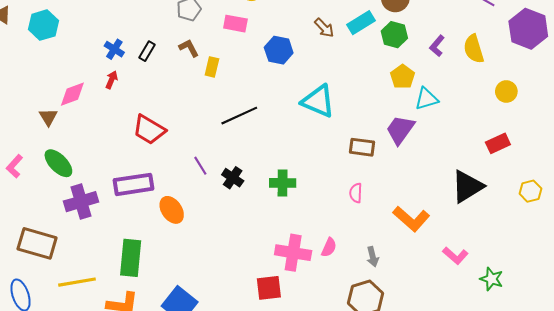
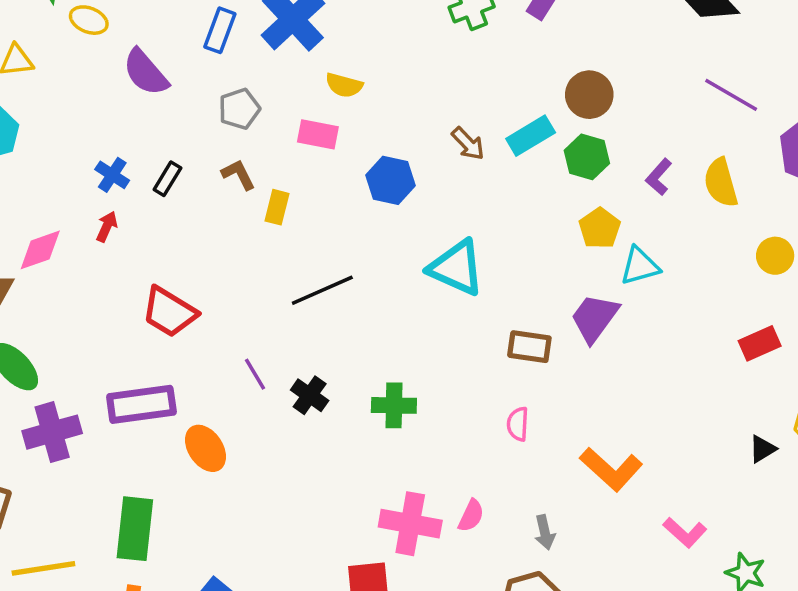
black triangle: (467, 186) -> (762, 449), moved, size x0.5

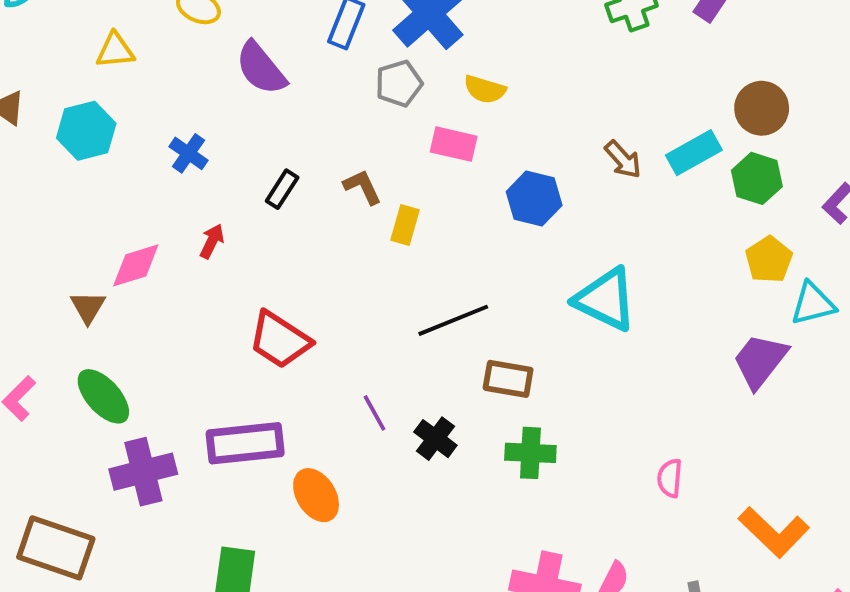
gray pentagon: (239, 109) -> (399, 84), moved
blue cross: (112, 175) -> (188, 153), moved
brown rectangle: (529, 347) -> (508, 379), moved

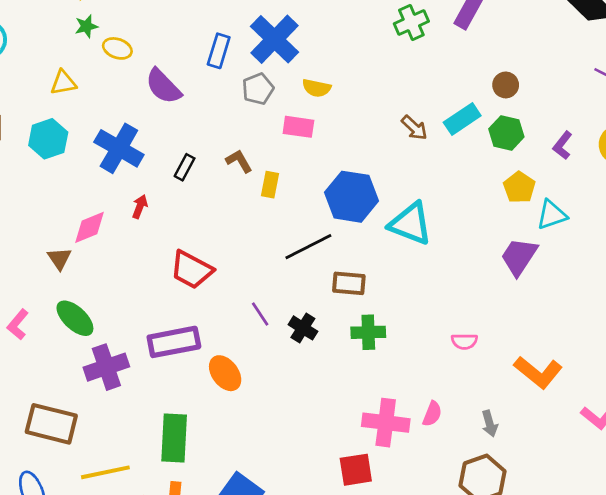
brown circle: (762, 108) -> (506, 85), size x0.7
blue cross: (188, 153) -> (119, 148), size x1.8
blue hexagon: (534, 198) -> (352, 197), moved, size x1.4
pink semicircle: (670, 478) -> (464, 341), turned -90

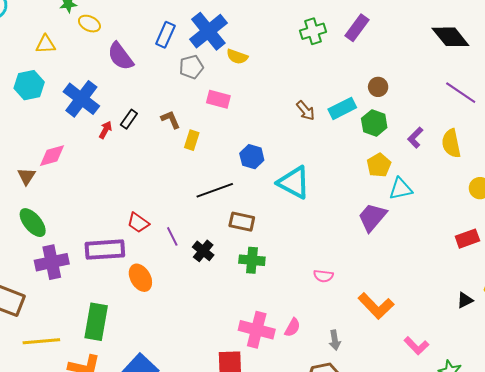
yellow semicircle: (316, 88) -> (237, 57), moved
blue hexagon: (352, 197) -> (252, 157), size x0.6
red arrow: (140, 207) -> (105, 130), moved
red trapezoid: (191, 270) -> (138, 223), moved, size x0.7

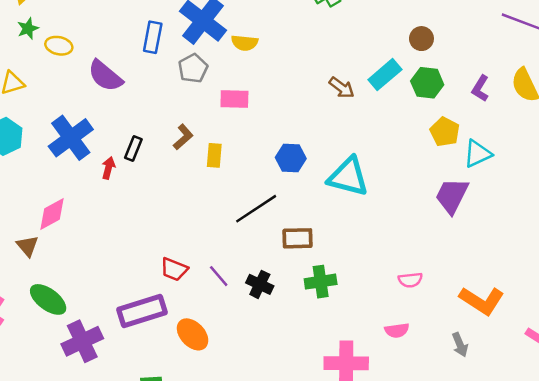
blue cross: (81, 99) -> (71, 138), turned 30
brown L-shape: (171, 120) -> (183, 137), turned 85
pink semicircle: (292, 327) -> (397, 330), moved, turned 66
gray arrow: (335, 340) -> (460, 345), moved

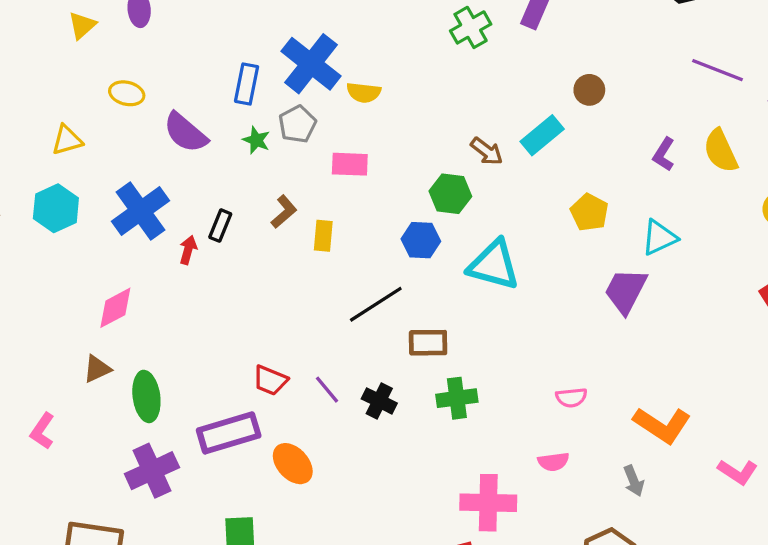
green star: (28, 28) -> (256, 140), moved, turned -30
green hexagon: (427, 83) -> (450, 194), moved
yellow pentagon: (445, 132) -> (589, 212), moved
brown triangle: (27, 246) -> (97, 369), moved, turned 45
green ellipse: (48, 299) -> (146, 396), moved, turned 45

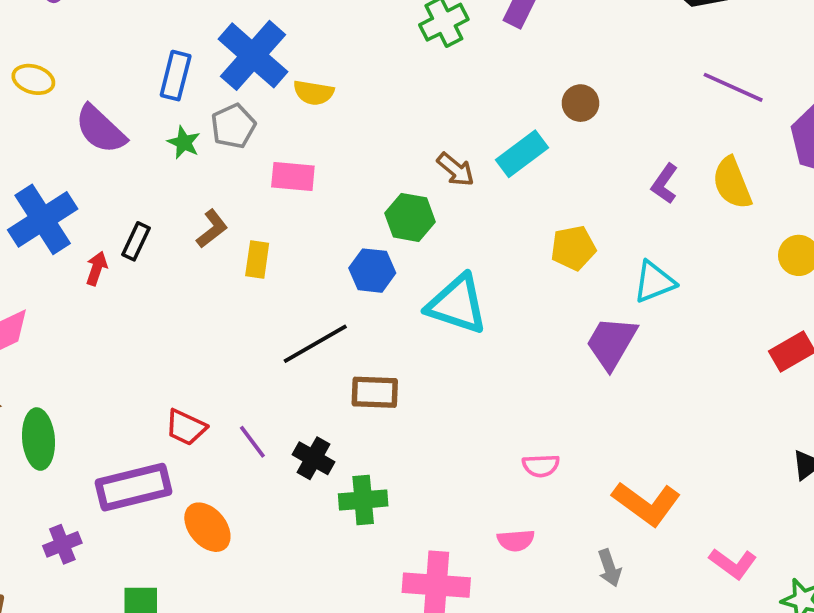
yellow pentagon: (589, 212) -> (573, 248), turned 30
green cross: (457, 398) -> (363, 500), moved
purple cross: (152, 471) -> (62, 544), moved, size x0.6

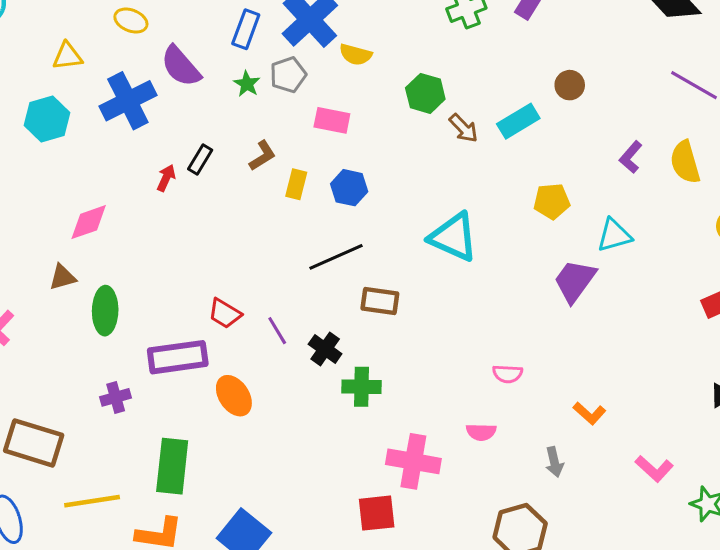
green hexagon: (410, 217) -> (425, 93), moved
blue cross: (43, 219) -> (128, 101), moved
blue hexagon: (372, 271) -> (349, 188), moved
orange L-shape: (646, 504) -> (589, 413), size x0.6

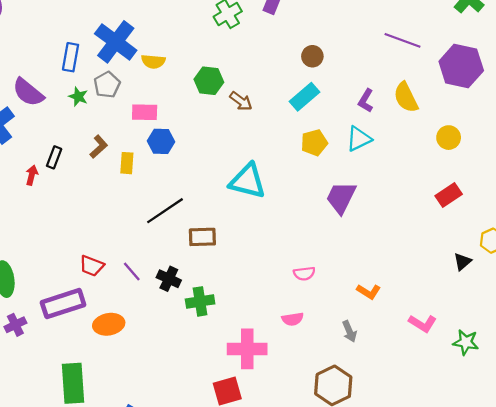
cyan rectangle: (518, 121) -> (304, 97), moved
blue hexagon: (349, 188) -> (161, 141), moved
cyan triangle: (614, 235) -> (359, 139), moved
orange ellipse: (234, 396) -> (109, 324), turned -56
purple cross: (116, 397) -> (15, 325), moved

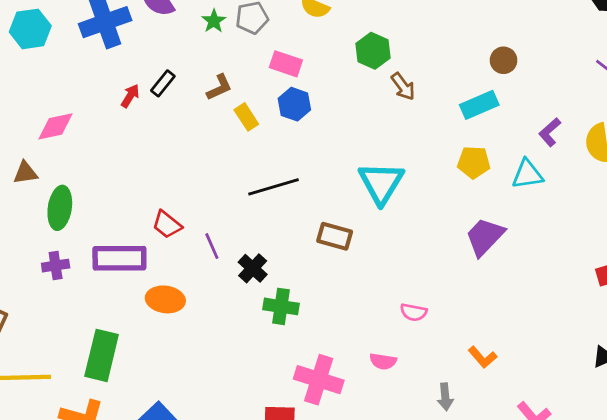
yellow rectangle: (127, 163) -> (246, 117), turned -55
cyan triangle: (248, 181) -> (381, 183), turned 30
brown rectangle: (202, 237) -> (335, 236), moved

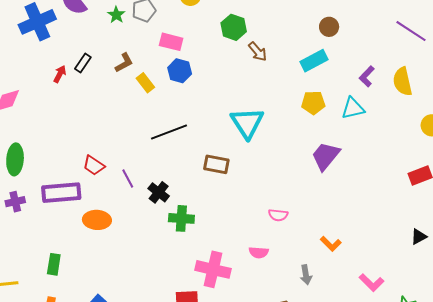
green rectangle: (102, 355) -> (54, 264), size x0.6

